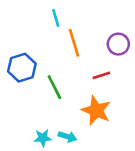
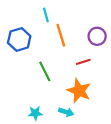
blue hexagon: (22, 68) -> (19, 39), moved
cyan arrow: (67, 137) -> (66, 112), moved

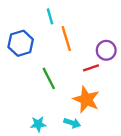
purple circle: (97, 36) -> (106, 50), moved

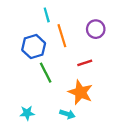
blue hexagon: (21, 43) -> (34, 47), moved
purple circle: (106, 50) -> (96, 29), moved
cyan star: (38, 124) -> (27, 113), moved

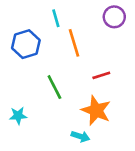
purple circle: (96, 29) -> (114, 17), moved
blue hexagon: (34, 47) -> (26, 44), moved
cyan star: (27, 113) -> (18, 116), moved

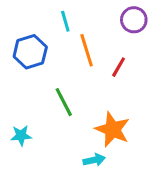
red line: (101, 75) -> (119, 67), moved, turned -42
cyan arrow: (80, 136) -> (94, 160), turned -30

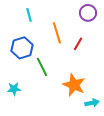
cyan line: (65, 21) -> (29, 15), moved
blue hexagon: (30, 52) -> (22, 48), moved
cyan arrow: (94, 160) -> (92, 103), moved

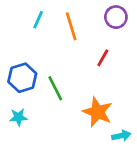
cyan line: (29, 15) -> (38, 20), turned 40
orange line: (57, 33) -> (71, 26), moved
blue hexagon: (22, 48) -> (22, 78), moved

